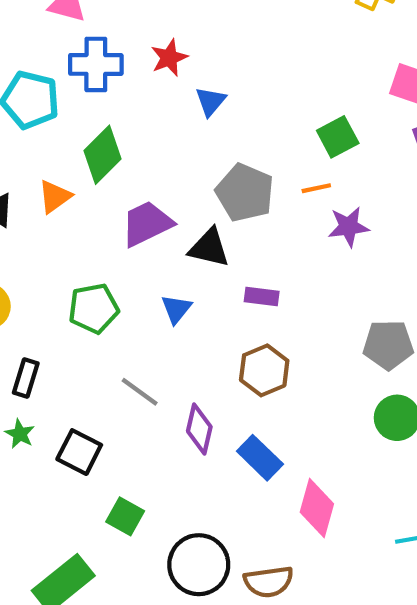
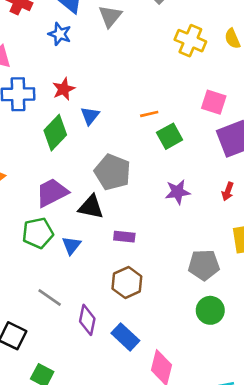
green diamond: (103, 155) -> (55, 133), moved
orange line: (316, 188) -> (149, 114), moved
green pentagon: (94, 308) -> (38, 233), moved

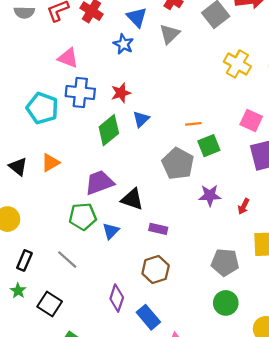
gray pentagon: (113, 172) -> (178, 164), moved
red arrow: (228, 191) -> (244, 206), moved
gray line: (50, 297) -> (67, 260), moved

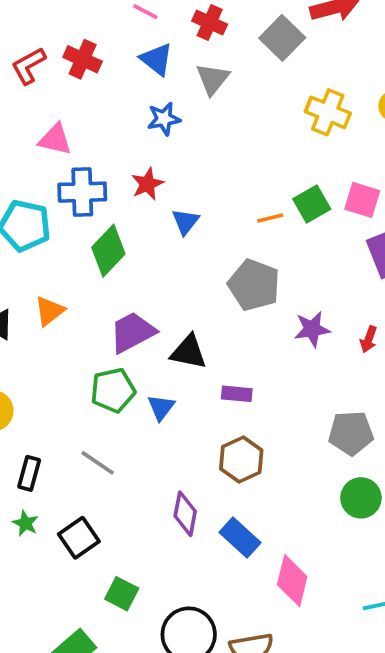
blue star: (123, 44) -> (164, 119), moved, turned -30
green diamond: (109, 130) -> (108, 251), moved
green square: (209, 146) -> (312, 204), moved
black square: (50, 304) -> (79, 538), turned 30

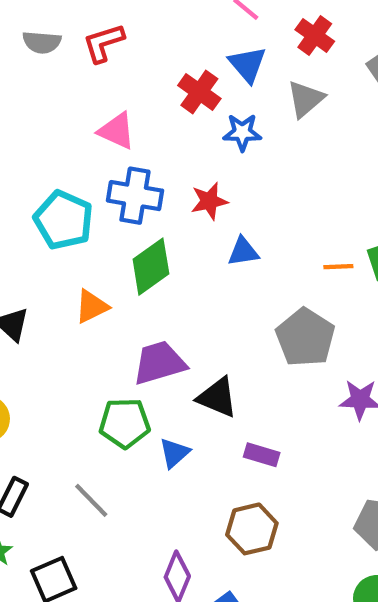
red cross: (83, 59) -> (199, 92), moved
blue triangle: (185, 222) -> (243, 252), turned 32
orange triangle: (49, 311) -> (92, 307), moved

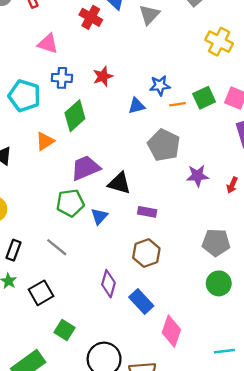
blue star: (242, 132) -> (160, 85), moved
blue cross: (135, 196) -> (62, 78), size x0.7
blue triangle: (243, 252) -> (137, 106), moved

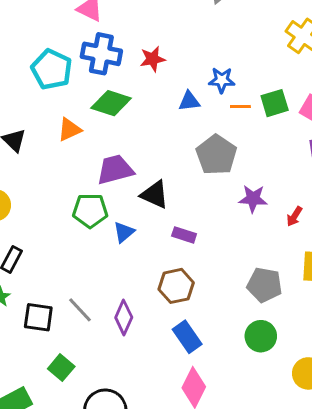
blue cross: (62, 78) -> (101, 54), size x1.5
green diamond: (75, 116) -> (111, 103), turned 52
gray line: (57, 247) -> (80, 310), moved
black square: (41, 293) -> (38, 317), turned 30
blue rectangle: (141, 301) -> (187, 337), moved

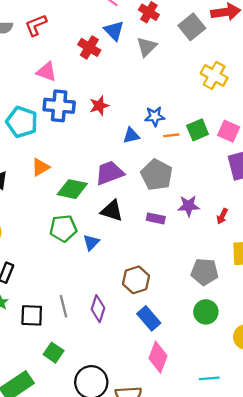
green diamond: (111, 103) -> (72, 189), moved
purple trapezoid: (115, 170) -> (110, 173), moved
purple rectangle: (184, 235) -> (156, 218), moved
gray line: (80, 310) -> (64, 306), turned 35

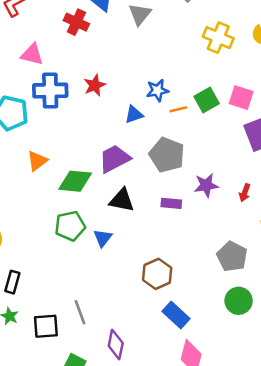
gray pentagon: (205, 272) -> (232, 257), turned 30
purple diamond: (98, 309) -> (116, 345), moved

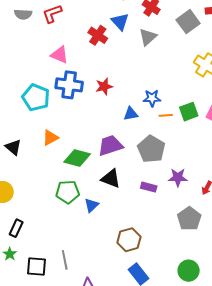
gray pentagon: (232, 257) -> (189, 219), moved

